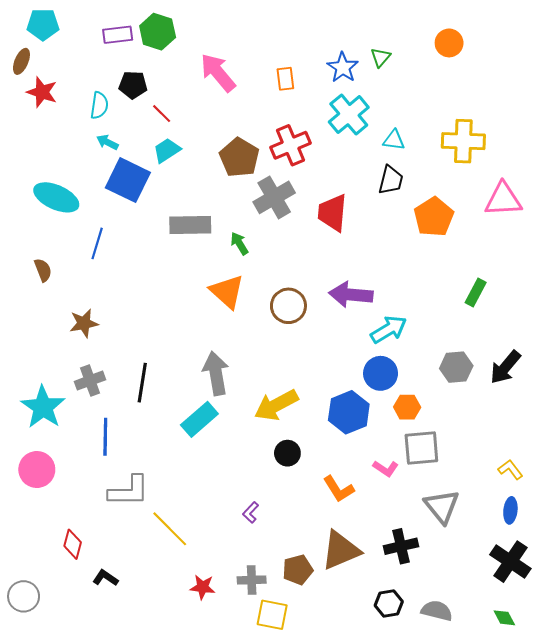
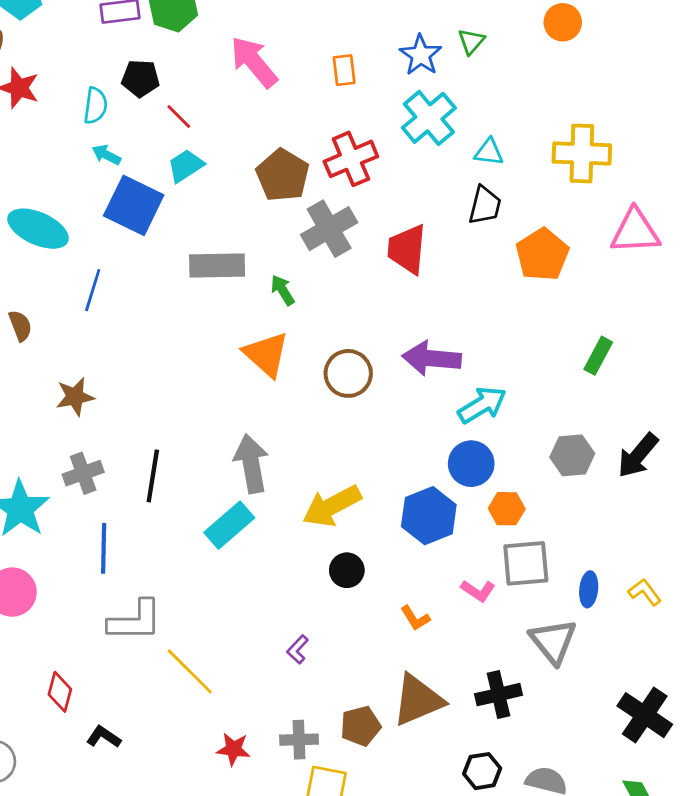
orange L-shape: (339, 489) -> (415, 618), size x0.7
blue ellipse: (510, 510) -> (589, 589), moved

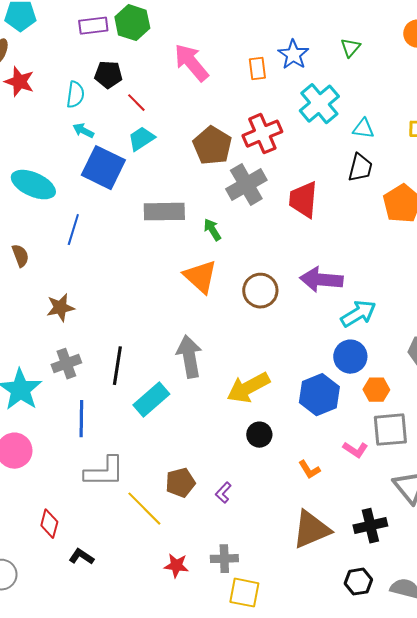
blue star: (421, 55) -> (293, 55), moved
cyan rectangle: (229, 525) -> (151, 400), moved
brown pentagon: (361, 726) -> (180, 483), moved

